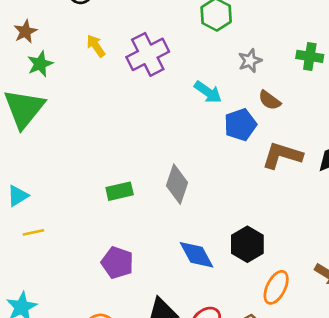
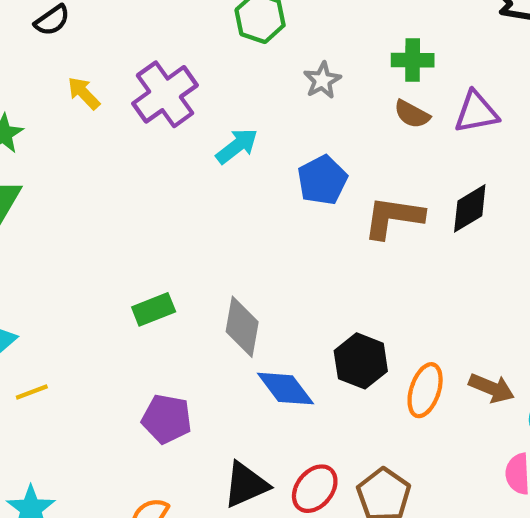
cyan arrow: (208, 92) -> (237, 146), moved, turned -64
brown semicircle: (269, 100) -> (412, 114), moved
gray diamond: (177, 184) -> (242, 327), moved
orange ellipse: (276, 287) -> (425, 390), moved

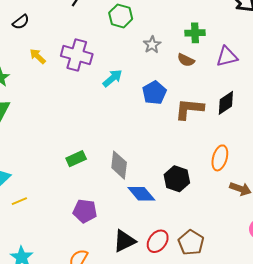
purple cross: (165, 94) -> (77, 55), turned -36
brown semicircle: (412, 114) -> (186, 60), moved
orange ellipse: (425, 390) -> (220, 158), moved

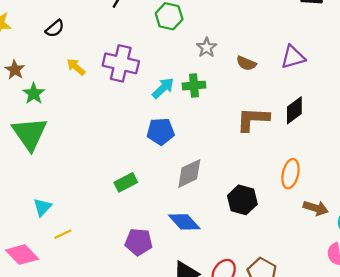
green cross: (195, 33) -> (194, 86), moved
blue pentagon: (154, 93) -> (161, 131), moved, turned 30
gray diamond: (119, 165) -> (189, 173), moved, turned 60
blue diamond: (141, 194) -> (184, 222), moved

